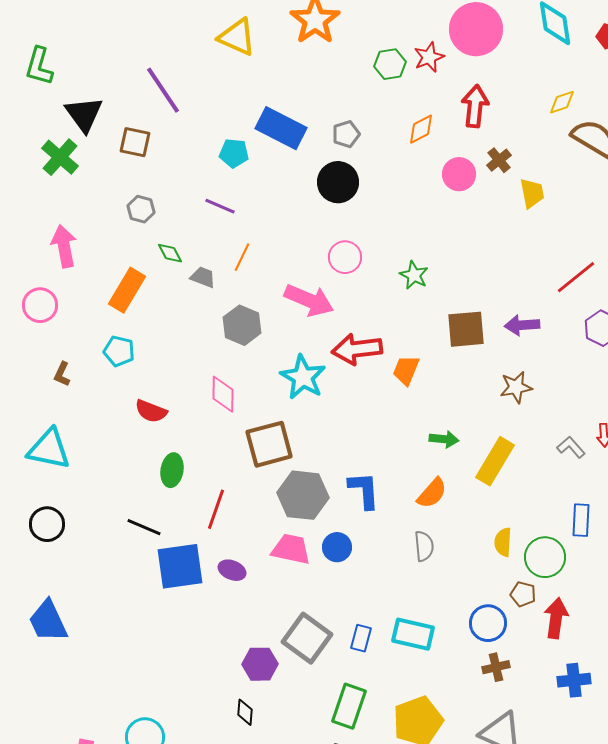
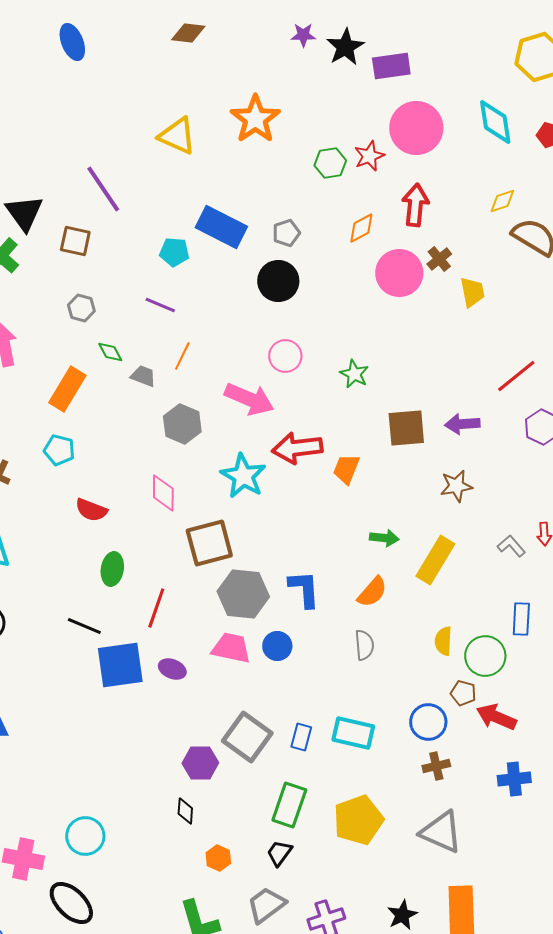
pink circle: (459, 174) -> (399, 273), size x1.4
red arrow: (556, 618) -> (496, 717), turned -75

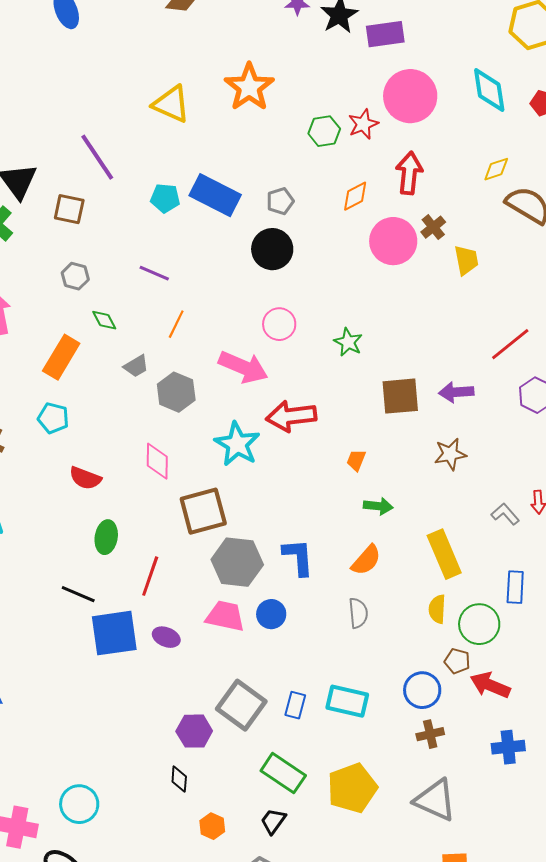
cyan pentagon: (174, 252) -> (165, 198), moved
gray trapezoid: (143, 376) -> (136, 366), moved, turned 128
orange trapezoid: (346, 469) -> (356, 460), moved, size x0.7
yellow rectangle: (435, 560) -> (444, 554), moved, turned -54
green rectangle: (289, 805) -> (283, 773), turned -75

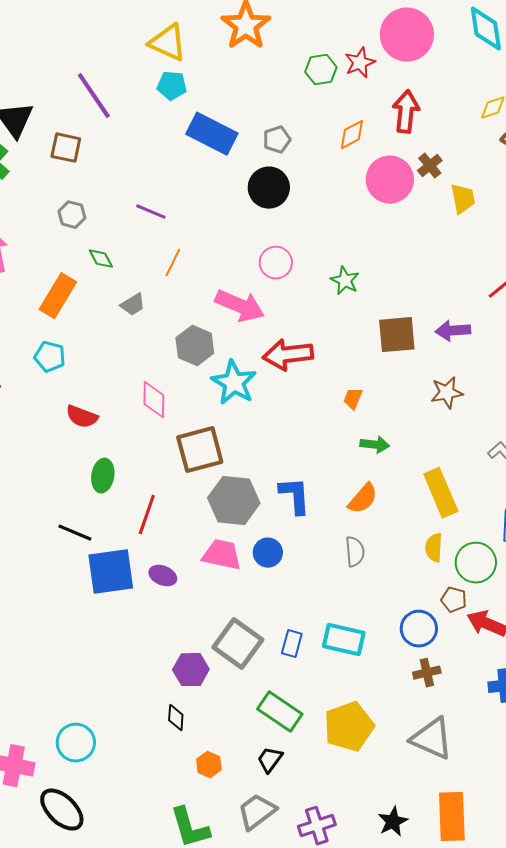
cyan pentagon: (165, 198) -> (172, 86), moved
gray hexagon: (176, 392) -> (195, 346), moved

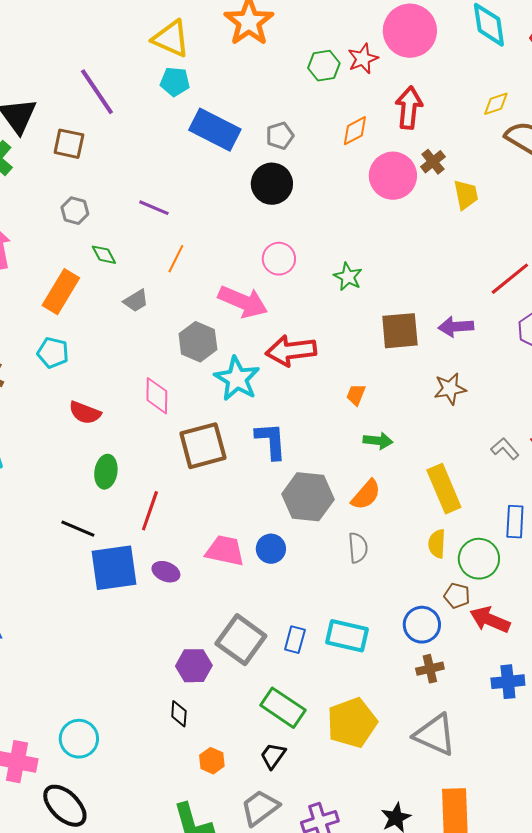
blue L-shape: (295, 496) -> (271, 441), moved
gray hexagon: (234, 501) -> (308, 497), moved

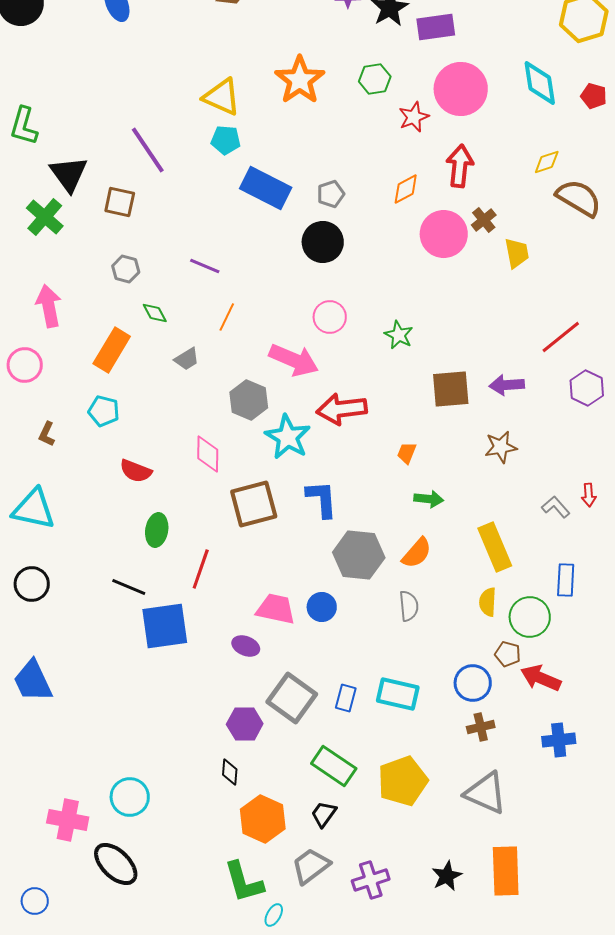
green hexagon: (324, 66) -> (375, 79), moved
purple ellipse: (166, 572) -> (246, 646), moved
orange hexagon: (212, 761) -> (263, 819), size x1.8

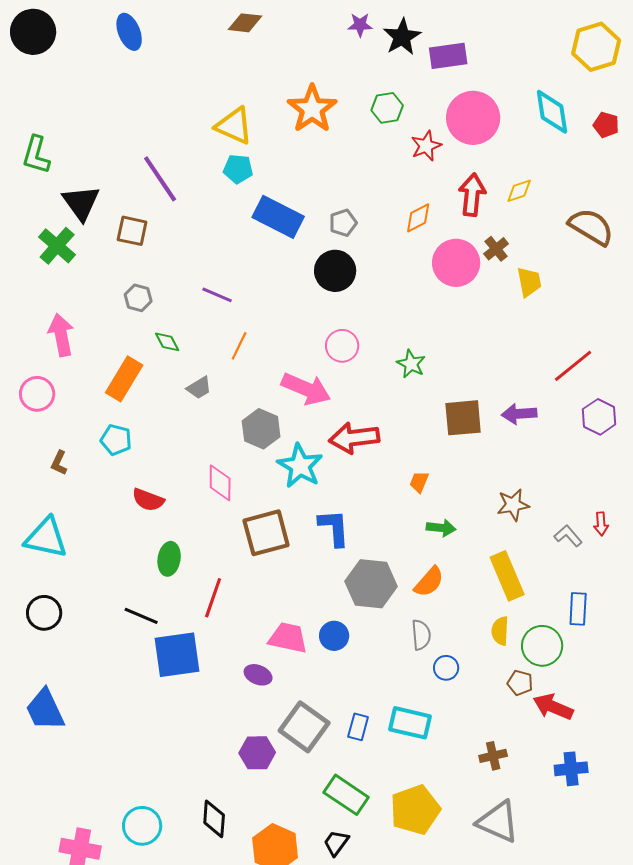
yellow diamond: (547, 162) -> (519, 191), moved
brown star: (501, 447) -> (513, 505), moved
blue circle: (473, 683) -> (446, 668), moved, size x0.7
black diamond: (230, 772) -> (214, 819), moved, size x1.4

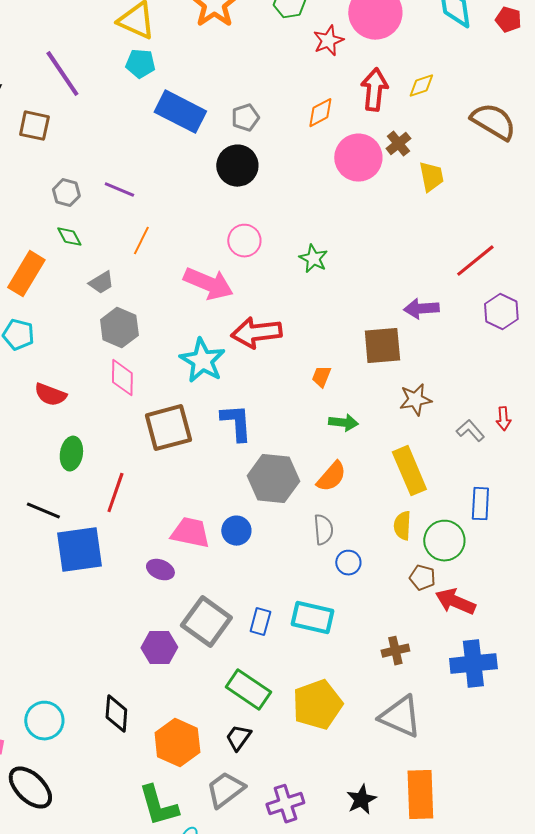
gray hexagon: (138, 298) -> (66, 193), moved
brown square: (463, 418) -> (382, 346), moved
gray hexagon: (261, 429) -> (119, 328), moved
blue cross: (571, 769) -> (473, 664), size x1.4

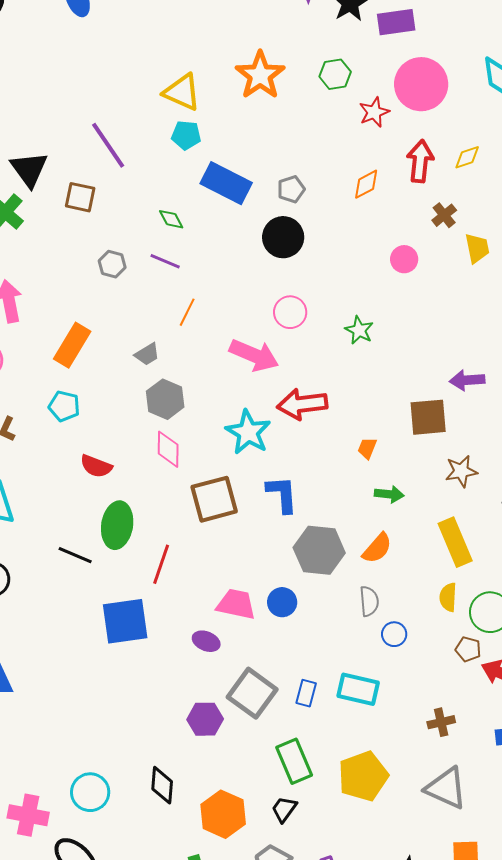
pink circle: (358, 158) -> (404, 259), moved, size x0.6
green diamond: (69, 237) -> (171, 219), moved
green ellipse: (71, 454) -> (117, 525), size x1.4
black line: (43, 511) -> (75, 555), moved
green rectangle: (248, 690) -> (294, 761), turned 33

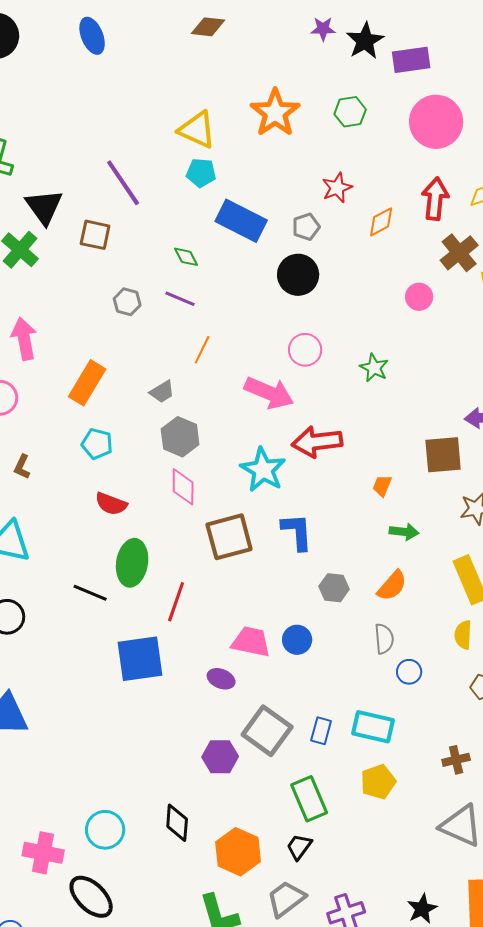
red star: (374, 112) -> (337, 188), moved
brown cross: (444, 215) -> (459, 253), size x1.5
cyan pentagon: (64, 406) -> (97, 444), moved
gray hexagon: (319, 550) -> (334, 588), size x0.6
yellow pentagon: (363, 776) -> (378, 782), moved, size x0.7

